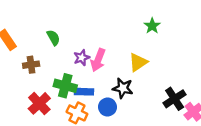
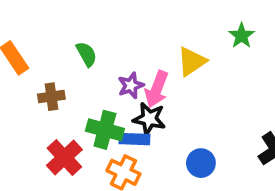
yellow triangle: (138, 62) -> (192, 62), moved
black star: (123, 88) -> (149, 119), moved
blue circle: (107, 107) -> (201, 163), moved

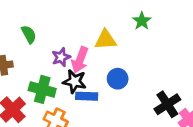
yellow triangle: (192, 62) -> (105, 40), turned 30
blue rectangle: (134, 139) -> (87, 96), moved
blue circle: (201, 163) -> (118, 79), moved

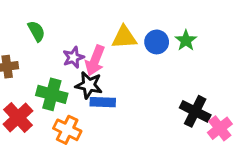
green star: (142, 21) -> (186, 40), moved
blue circle: (118, 79) -> (157, 42), moved
black cross: (167, 104) -> (195, 111), turned -30

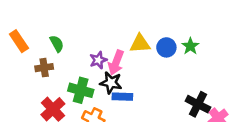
green semicircle: (36, 31) -> (57, 44), moved

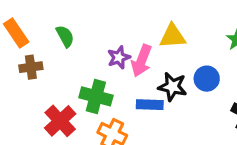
blue circle: (166, 47) -> (207, 79), moved
brown cross: (44, 68) -> (31, 67), moved
black star: (111, 83) -> (173, 87), moved

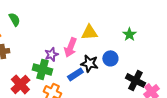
green semicircle: (65, 36) -> (14, 19), moved
purple star: (119, 57) -> (51, 54), moved
blue rectangle: (150, 105) -> (75, 74), turned -35

